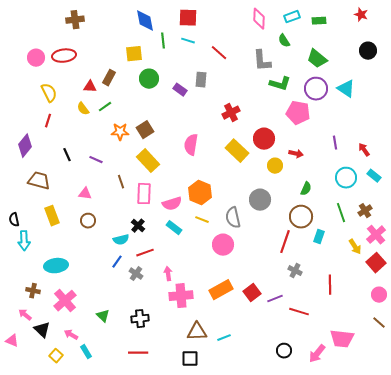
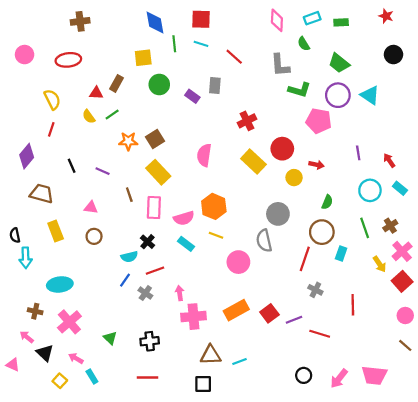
pink circle: (36, 58) -> (25, 55), moved
gray semicircle: (233, 218) -> (264, 241), moved
pink trapezoid: (342, 339) -> (374, 375), moved

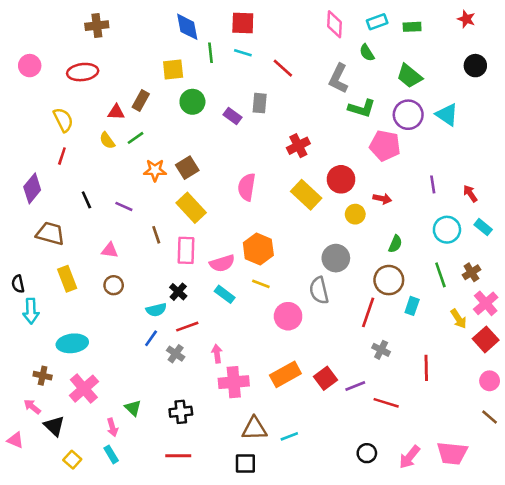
gray L-shape: (280, 65) -> (338, 79), turned 30
pink arrow: (76, 358) -> (112, 427), moved, turned -136

